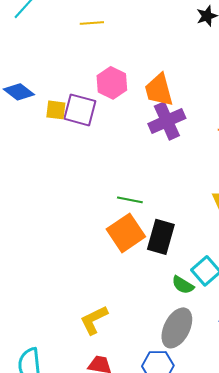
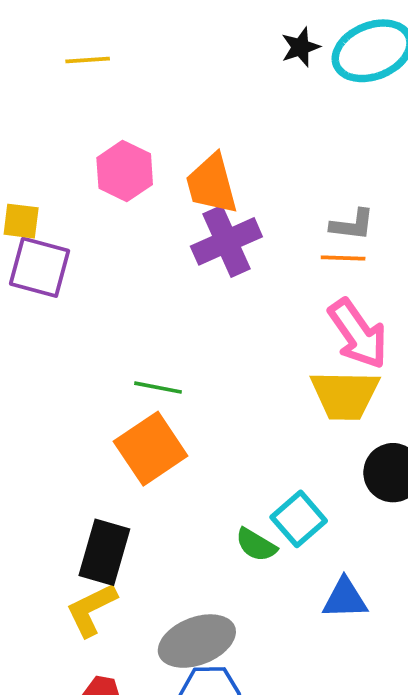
purple square: (80, 110) -> (40, 267), moved
black rectangle: (161, 237) -> (104, 552), moved
gray ellipse: (177, 328) -> (197, 641), moved, turned 42

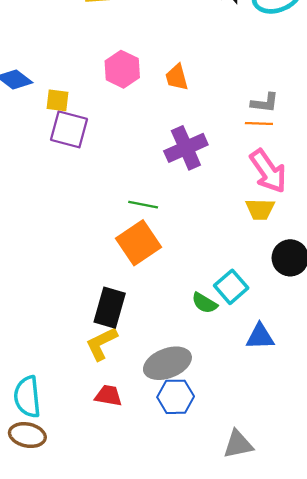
orange trapezoid: (212, 184) -> (177, 77), size x0.7
purple cross: (226, 241) -> (186, 148), moved
yellow trapezoid: (345, 395) -> (260, 209), size x0.7

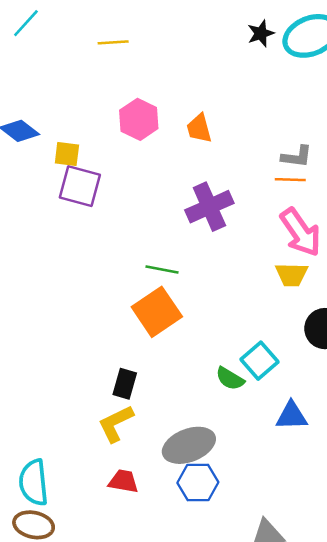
black rectangle: (110, 308) -> (125, 384), size x0.7

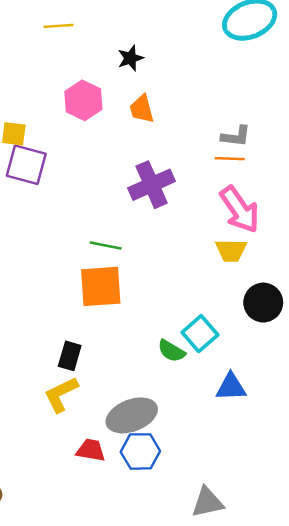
black star: (261, 33) -> (130, 58), moved
orange square: (157, 312) -> (101, 286), turned 30
red trapezoid: (123, 481) -> (91, 450), moved

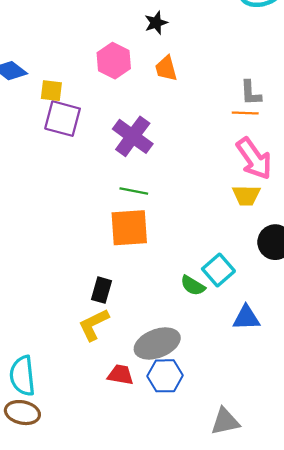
gray L-shape: (236, 136) -> (251, 93), turned 80
purple cross: (152, 185) -> (133, 136), moved, turned -30

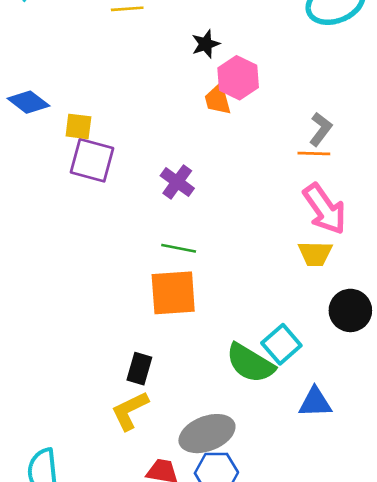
pink hexagon: (114, 61) -> (238, 78), moved
gray L-shape: (251, 93) -> (321, 129), turned -140
purple cross: (133, 136) -> (177, 182), size x0.7
green semicircle: (193, 286) -> (250, 363), size x1.6

